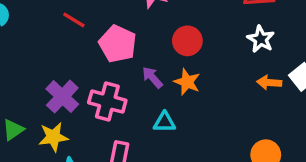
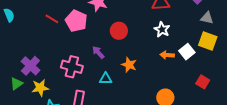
pink pentagon: (118, 44) -> (76, 21), moved
orange star: (187, 82) -> (129, 65), moved
purple cross: (62, 97) -> (30, 66), moved

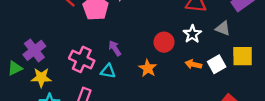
gray triangle: (207, 18) -> (223, 28), moved
red circle: (119, 31) -> (164, 42), moved
yellow square: (208, 41) -> (243, 56), turned -30
cyan triangle: (106, 79) -> (108, 71), moved

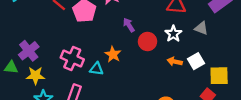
purple arrow: (115, 48) -> (129, 25), moved
yellow square: (243, 56) -> (219, 76), moved
green triangle: (15, 68) -> (11, 67), turned 32
orange star: (148, 68) -> (113, 54), moved

